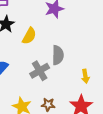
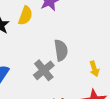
yellow semicircle: (29, 36) -> (25, 16), moved

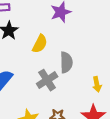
yellow semicircle: (25, 16) -> (40, 44), moved

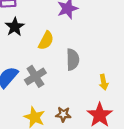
gray cross: (47, 80) -> (35, 76), moved

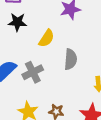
black star: (15, 27) -> (17, 22), turned 30

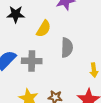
gray cross: (33, 72) -> (32, 61), turned 30

